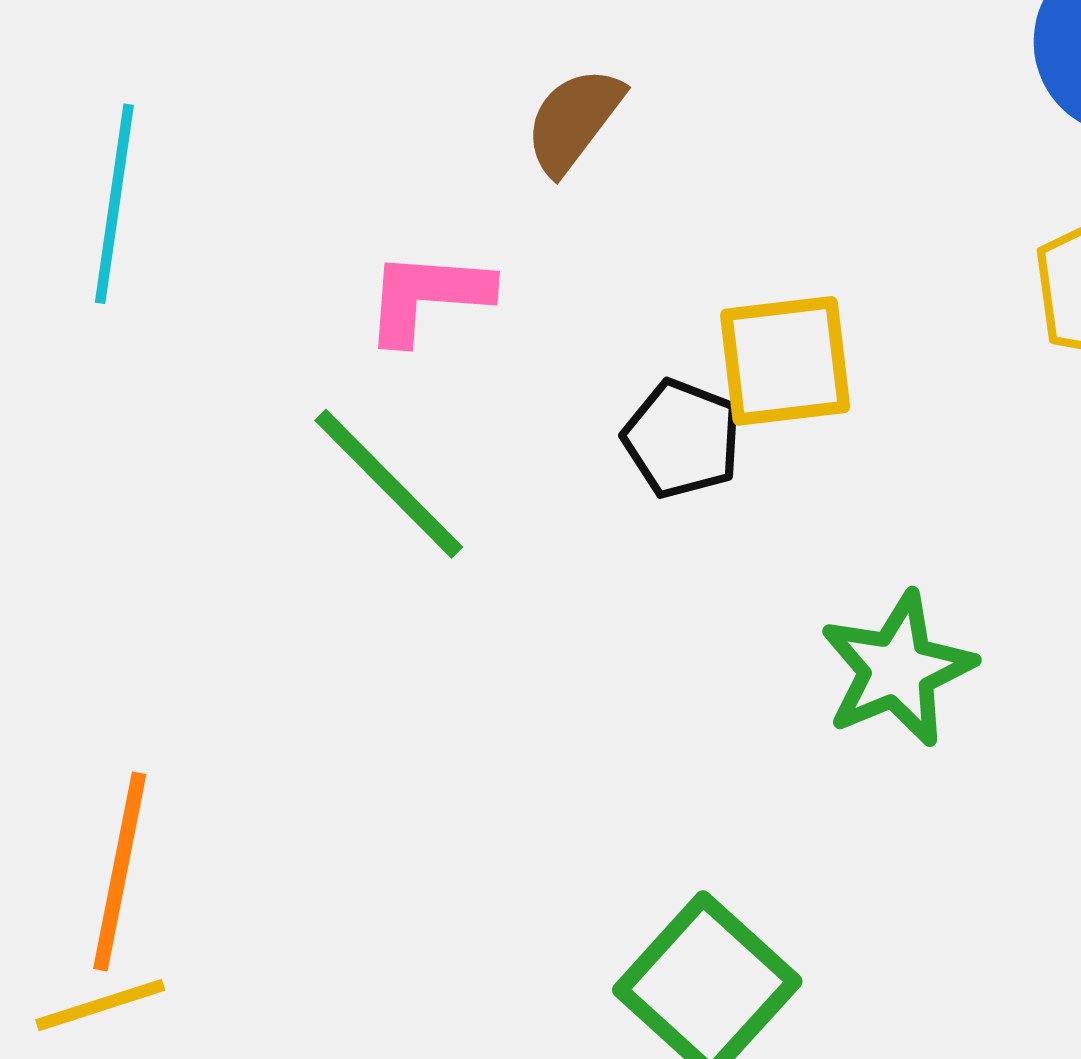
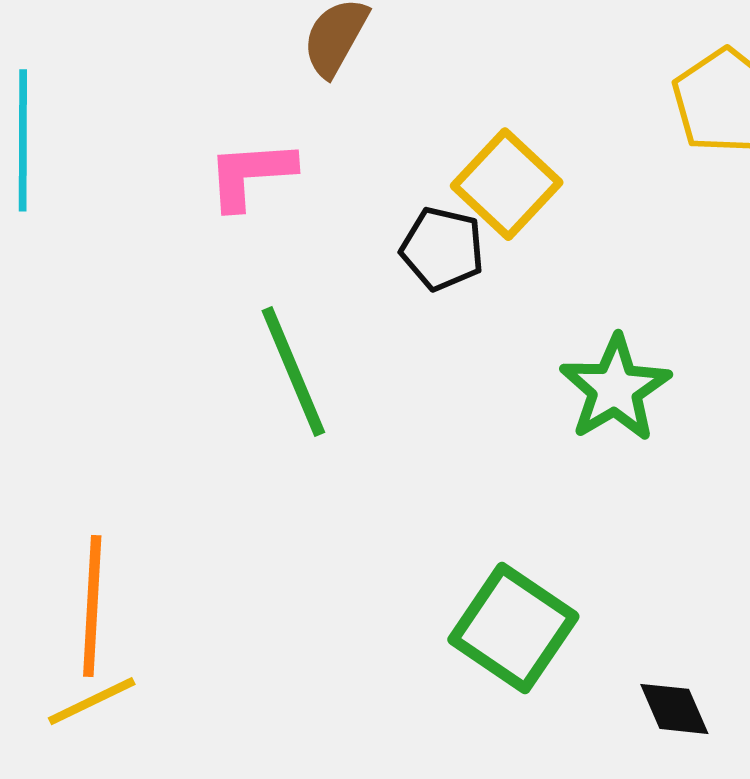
yellow square: (785, 361) -> (507, 184), turned -32
green line: (389, 484) -> (293, 372), moved, turned 30

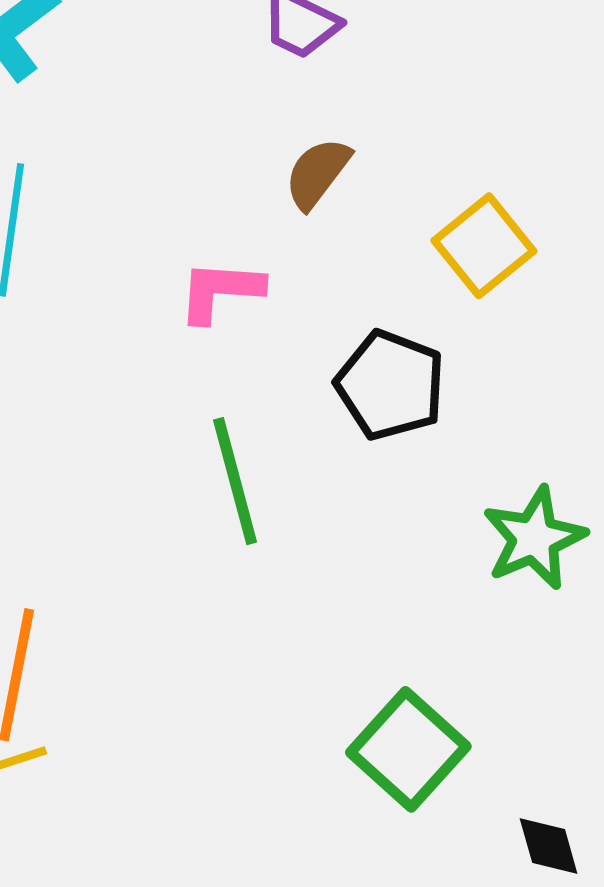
yellow square: (507, 184) -> (484, 246), moved
black pentagon: (442, 249) -> (390, 385), size x1.4

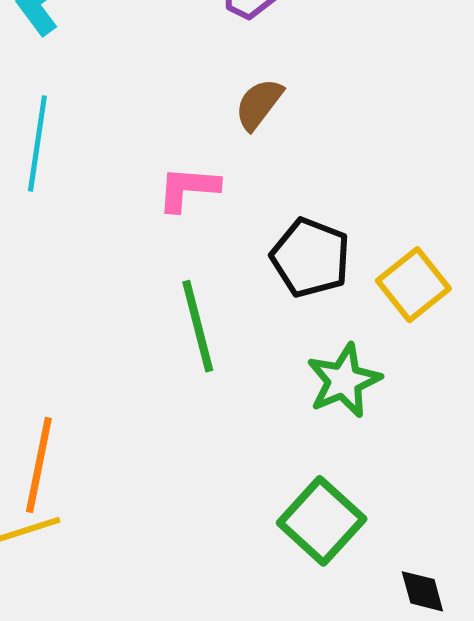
yellow square: (484, 246) -> (413, 285), moved
green star: (534, 538) -> (344, 381), moved

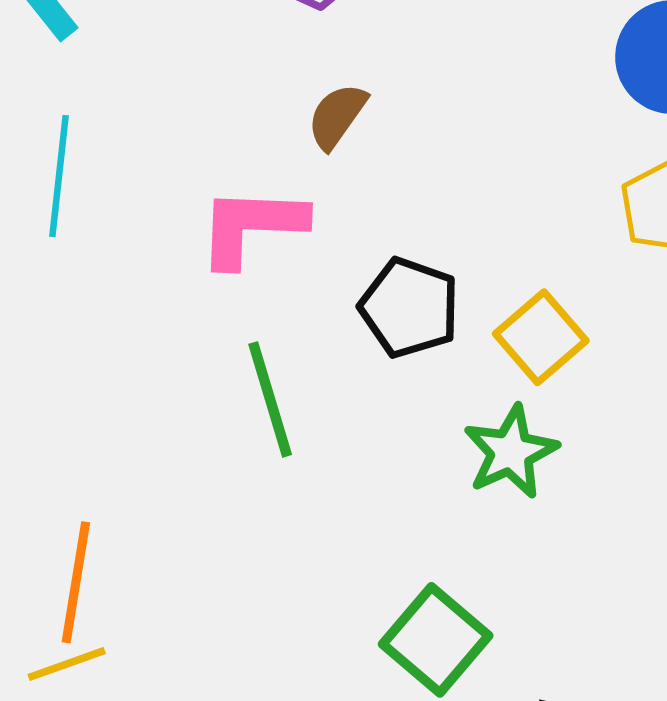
pink L-shape: (188, 189) -> (252, 226), size x1.4
green star: (344, 381) -> (511, 452), moved

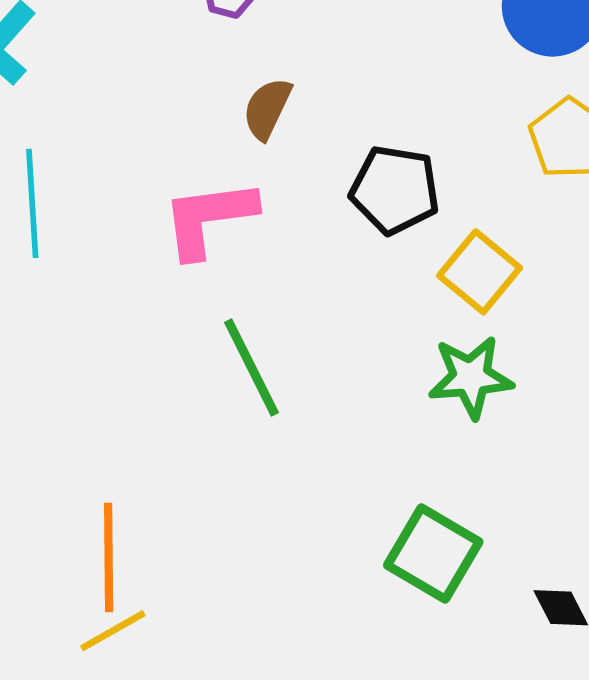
black pentagon: (409, 308) -> (395, 190), moved
green star: (511, 452) -> (471, 377), turned 30

